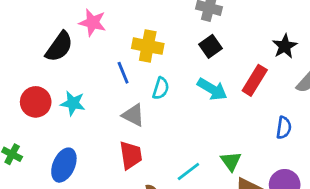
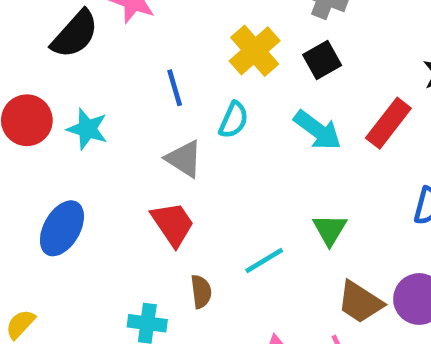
yellow cross: (148, 46) -> (255, 51), moved, turned 32
red trapezoid: (131, 155) -> (173, 224), turned -32
green triangle: (231, 161) -> (330, 230), moved

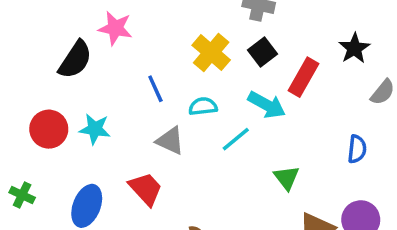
cyan semicircle: (234, 120) -> (203, 106), turned -112
red rectangle: (388, 123) -> (303, 77), moved
red trapezoid: (173, 224) -> (146, 189), moved
cyan line: (264, 261) -> (236, 139), moved

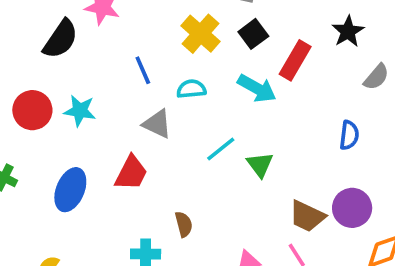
cyan line: (236, 139) -> (221, 149), moved
green triangle: (287, 178) -> (260, 165), moved
red trapezoid: (146, 189) -> (131, 173), turned 69

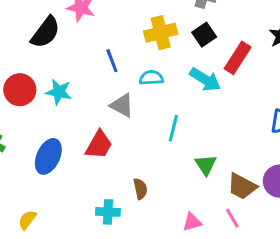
yellow cross: (201, 34) -> (161, 33), turned 32
cyan line: (221, 149) -> (173, 128), turned -40
green triangle: (260, 165) -> (206, 165), moved

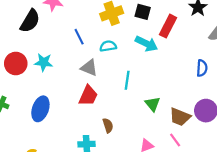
black square: (204, 35) -> (143, 12), turned -35
red trapezoid: (99, 145) -> (88, 96), moved

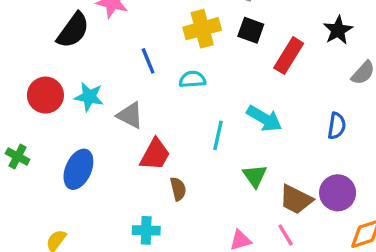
cyan arrow: (146, 44) -> (264, 119), moved
gray triangle: (89, 68) -> (130, 115), moved
brown semicircle: (108, 125) -> (178, 189), moved

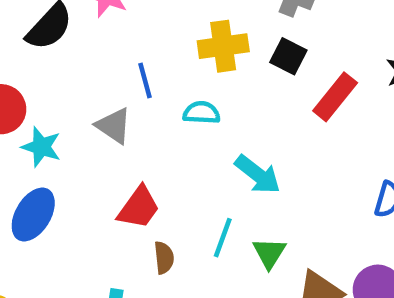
cyan star: (89, 97) -> (41, 147), moved
gray triangle: (130, 115) -> (114, 126), moved
cyan arrow: (264, 119) -> (258, 174), moved
cyan line: (218, 135) -> (223, 238), moved

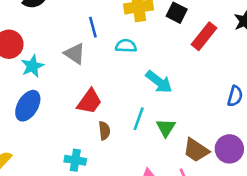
cyan star: (41, 147) -> (32, 66), turned 30

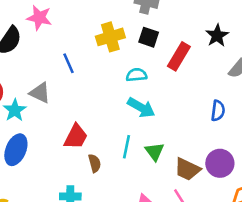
cyan semicircle: (126, 46) -> (137, 75), moved
gray triangle: (75, 54) -> (40, 93), moved

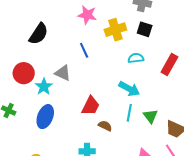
pink star: (39, 18) -> (87, 15), moved
red rectangle: (179, 56) -> (169, 64), moved
cyan arrow: (141, 108) -> (129, 89), moved
brown semicircle: (95, 163) -> (105, 126), turned -48

